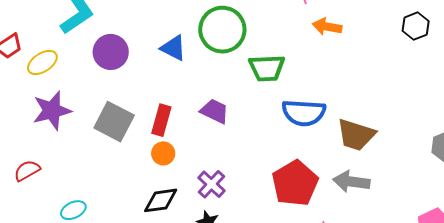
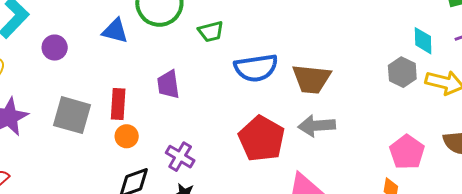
purple circle: (111, 52) -> (55, 48), size x0.7
green trapezoid: (267, 68) -> (211, 32), size x0.7
purple trapezoid: (214, 111) -> (168, 84), turned -112

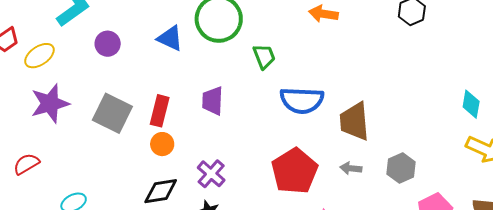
green trapezoid: (211, 32) -> (264, 56), turned -108
gray hexagon: (402, 72) -> (401, 168), moved
brown trapezoid: (312, 79) -> (354, 121), turned 69
gray arrow: (317, 126) -> (351, 168), size x0.6

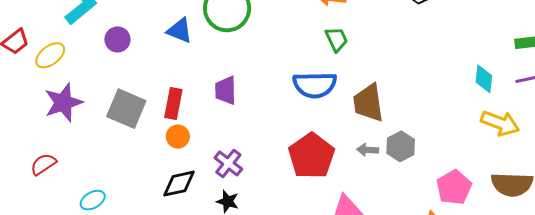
green trapezoid: (264, 56) -> (337, 39), moved
gray hexagon: (401, 168) -> (401, 146), moved

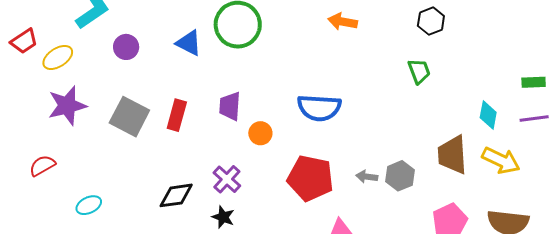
green trapezoid: (337, 39) -> (419, 71), moved
brown trapezoid: (368, 103) -> (452, 155), moved
orange circle: (178, 137) -> (260, 133), moved
red pentagon: (311, 156) -> (310, 178), turned -30

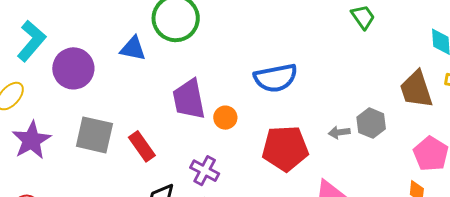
purple circle: (126, 47) -> (73, 68), size x1.6
purple trapezoid: (230, 106) -> (189, 99), size x1.4
red rectangle: (177, 115) -> (142, 146), moved, turned -36

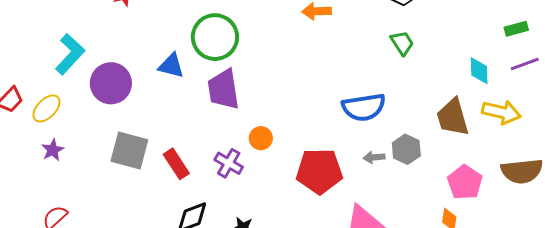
blue semicircle: (276, 78) -> (364, 107), moved
purple trapezoid: (189, 99) -> (223, 89), moved
purple star: (31, 140) -> (53, 150), moved, size x0.6
purple cross: (205, 171) -> (229, 163), moved

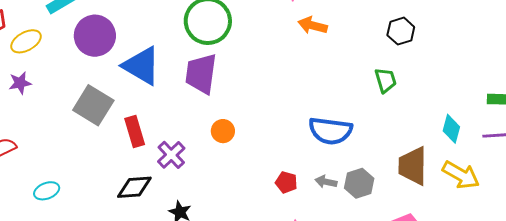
blue triangle: (171, 66) -> (142, 66), moved, size x1.5
purple cross: (229, 163) -> (171, 155), moved
red pentagon: (319, 171) -> (286, 182), moved, size x0.5

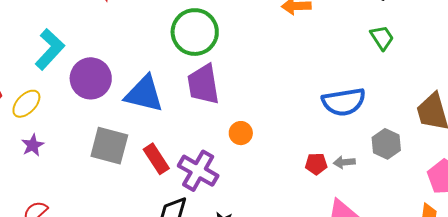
purple cross: (171, 155) -> (198, 171), size x1.4
gray arrow: (326, 182) -> (344, 162), moved

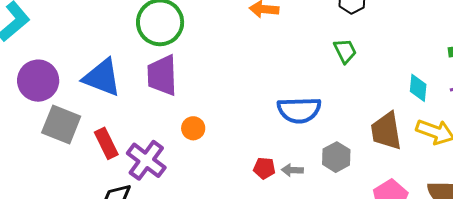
purple circle: (91, 78) -> (38, 81), moved

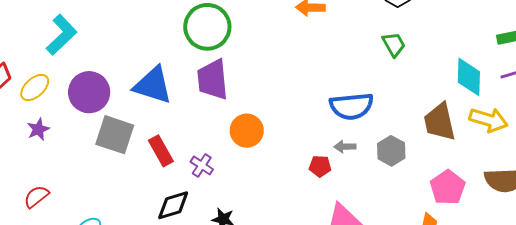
cyan diamond: (418, 88) -> (469, 77), size x1.4
orange circle: (193, 128) -> (247, 131), size x1.4
purple cross: (146, 160) -> (202, 165), size x0.6
gray arrow: (292, 170) -> (345, 147), moved

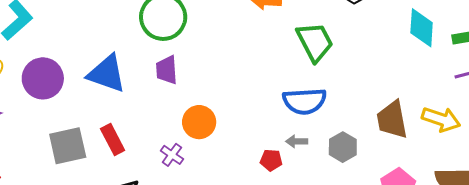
green trapezoid: (394, 44) -> (315, 42), moved, size x1.6
cyan diamond: (469, 77) -> (422, 28), moved
purple trapezoid: (213, 80) -> (167, 70), size x0.7
gray square: (115, 135) -> (68, 146), moved, turned -33
purple cross: (202, 165) -> (172, 155), moved

